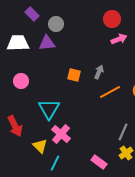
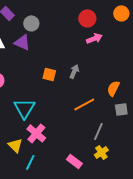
purple triangle: (47, 43) -> (22, 42), turned 30
orange line: (110, 92) -> (84, 104), moved

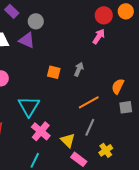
red circle: (87, 18) -> (104, 15), moved
pink arrow: (94, 38) -> (99, 36), turned -35
gray line: (98, 131) -> (90, 127), moved
yellow triangle: (15, 145) -> (68, 140), moved

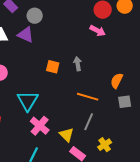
pink arrow: (99, 36) -> (98, 31), turned 84
gray arrow: (79, 69) -> (78, 64), turned -32
orange line: (89, 102) -> (88, 97), turned 45

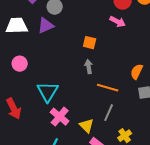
purple triangle: (26, 35) -> (46, 26), turned -48
gray arrow: (78, 64) -> (89, 67), moved
orange square: (53, 67) -> (90, 43), moved

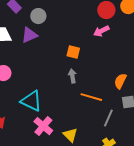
pink arrow: (118, 22) -> (101, 31), turned 126
cyan triangle: (48, 92) -> (31, 101), turned -35
gray line: (109, 113) -> (108, 118), moved

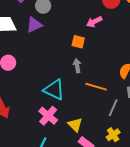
pink arrow: (101, 31) -> (94, 22), moved
cyan triangle: (31, 101) -> (54, 90), moved

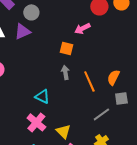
orange line: (96, 87) -> (89, 81), moved, turned 50
cyan triangle: (54, 90) -> (42, 96), size x0.7
gray line: (113, 108) -> (101, 114), turned 30

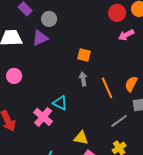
pink arrow: (82, 28) -> (126, 35), moved
pink cross: (36, 122) -> (43, 117), moved
yellow triangle: (63, 131) -> (81, 138), turned -35

